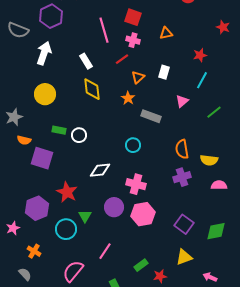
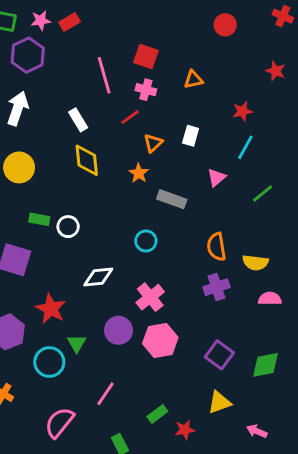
pink cross: (136, 184) -> (150, 297), turned 36

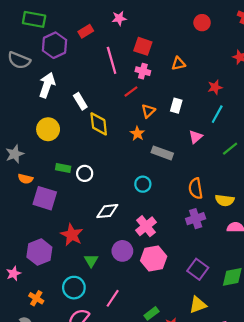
pink star: (41, 20) -> (119, 18), moved
red rectangle: (70, 22) -> (86, 31), moved
white rectangle: (78, 120) -> (80, 101), moved
cyan circle: (49, 362) -> (74, 288), moved

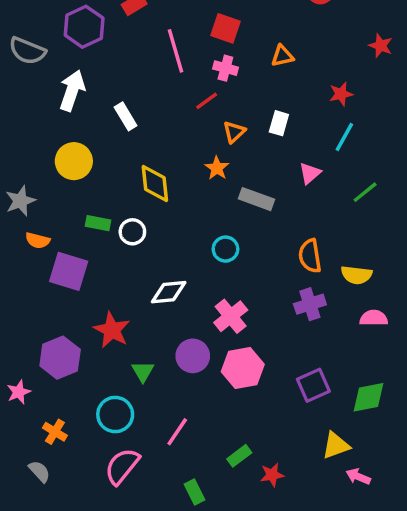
yellow diamond: (99, 124) -> (155, 184), moved
purple square: (198, 269) -> (313, 385), turned 30
yellow triangle: (198, 305) -> (336, 446), moved

